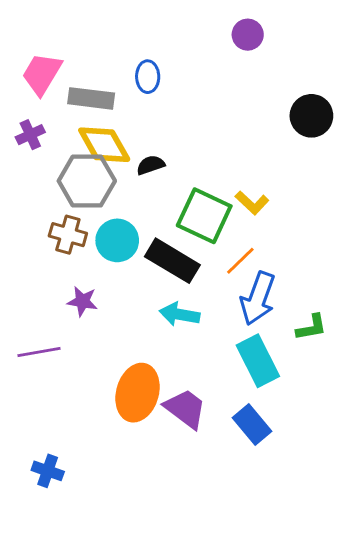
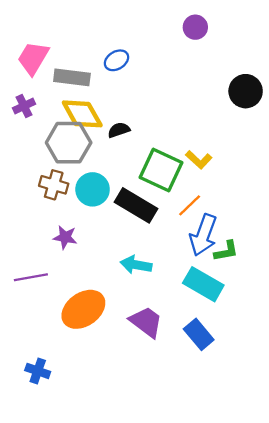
blue ellipse: (148, 77) -> (116, 60), turned 60
cyan arrow: (180, 314) -> (136, 265), moved
green L-shape: (311, 327) -> (226, 251), moved
cyan rectangle: (258, 361) -> (203, 284), turned -33
orange ellipse: (138, 393) -> (83, 309), moved, turned 39

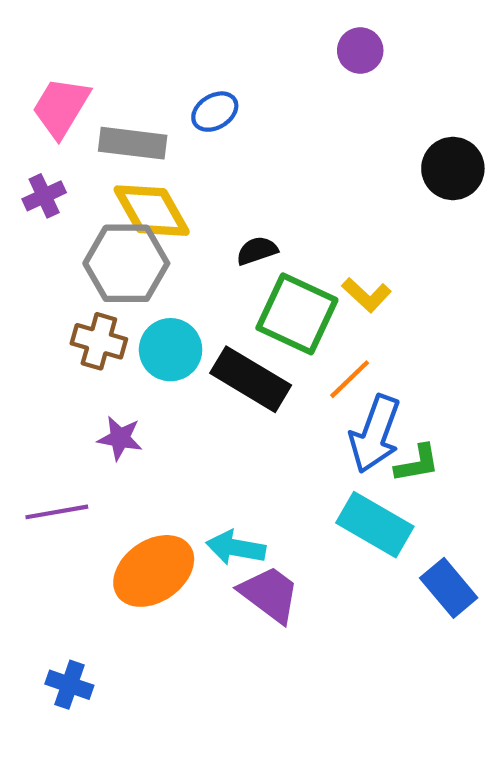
black semicircle: (119, 130) -> (257, 251), moved
cyan arrow: (136, 265) -> (236, 548), moved
blue rectangle: (199, 334) -> (449, 588), moved

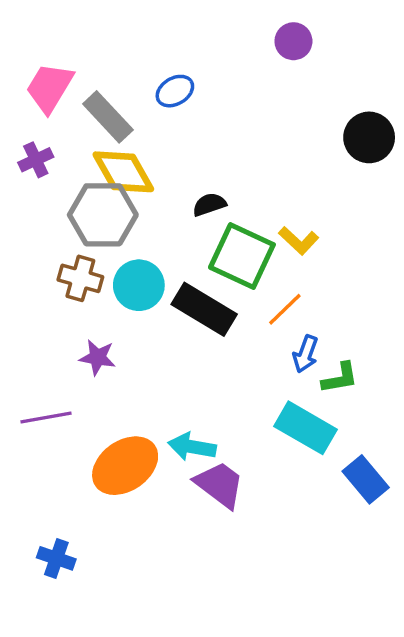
gray rectangle: (133, 143) -> (108, 117), turned 40
blue arrow: (375, 434) -> (306, 354), size x0.6

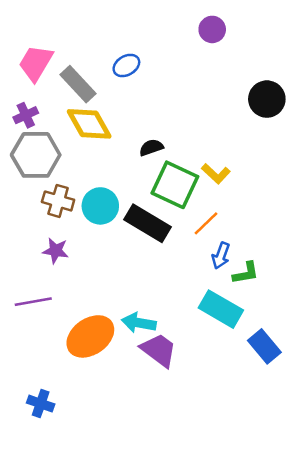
gray hexagon: (103, 215) -> (36, 155), moved
purple star: (98, 357) -> (56, 251), moved

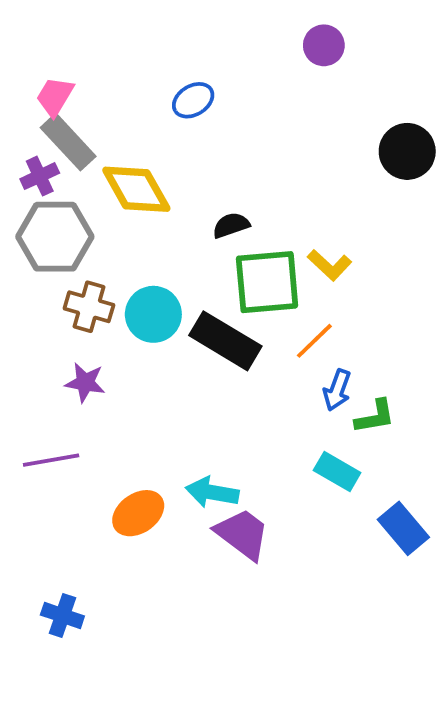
pink trapezoid: (36, 63) -> (55, 96), size x0.7
gray rectangle: (78, 84) -> (68, 142), moved
green square: (175, 185) -> (267, 282), turned -30
cyan rectangle: (221, 309) -> (337, 472), size x0.7
orange ellipse: (90, 336) -> (138, 513), size x0.7

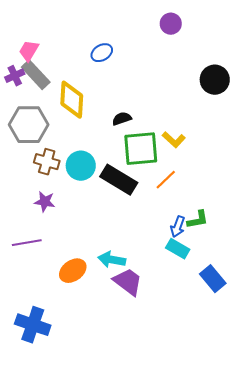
purple cross: (40, 176) -> (15, 76), moved
yellow diamond: (136, 189) -> (72, 100), turned 33
blue arrow: (337, 390) -> (178, 227), moved
blue cross: (62, 615) -> (33, 325), size x1.6

